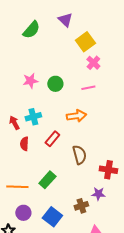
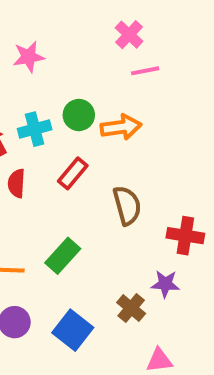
pink cross: (93, 63) -> (129, 35), moved
green circle: (55, 84) -> (79, 115), moved
brown cross: (81, 206) -> (131, 308), turned -32

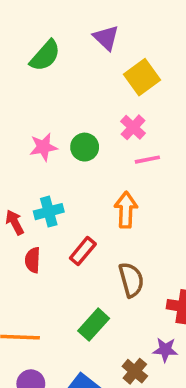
green circle: (79, 115) -> (85, 147), moved
orange arrow: (121, 127) -> (126, 210), turned -80
green rectangle: (63, 256) -> (94, 325), moved

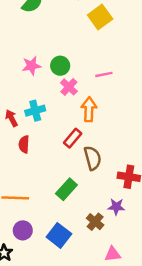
pink cross: (133, 127) -> (69, 87), moved
red rectangle: (83, 251) -> (73, 138), moved

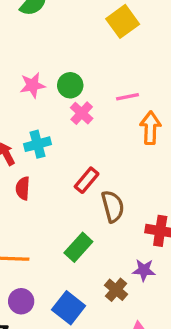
orange arrow: (89, 109) -> (150, 128), moved

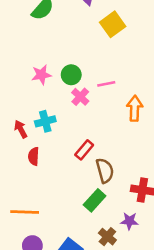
pink line: (127, 97) -> (106, 84), moved
green rectangle: (78, 247) -> (95, 200), moved

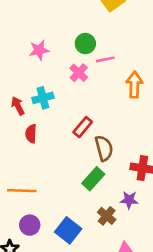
green circle: (71, 75) -> (85, 44), moved

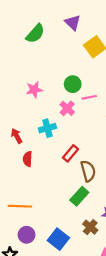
cyan cross: (43, 98) -> (47, 128), moved

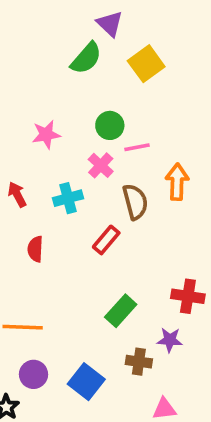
green semicircle: (35, 34) -> (86, 58), moved
red arrow: (17, 136) -> (17, 195), moved
brown semicircle: (88, 171) -> (135, 202), moved
brown cross: (90, 227) -> (139, 362), turned -32

